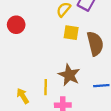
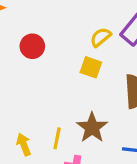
yellow square: (71, 33) -> (91, 67), moved

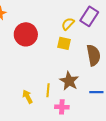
red circle: (32, 46) -> (26, 34), size x1.5

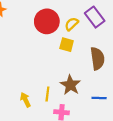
purple rectangle: (89, 16) -> (95, 17), turned -72
red circle: (26, 34) -> (47, 21), moved

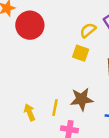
red circle: (47, 21) -> (30, 25), moved
brown star: (70, 85) -> (82, 99), turned 30

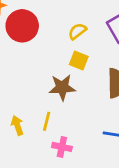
yellow semicircle: (88, 30) -> (77, 31), moved
brown star: (82, 99) -> (62, 87), moved

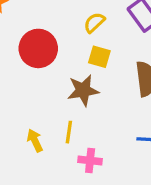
red circle: (22, 26) -> (38, 48), moved

